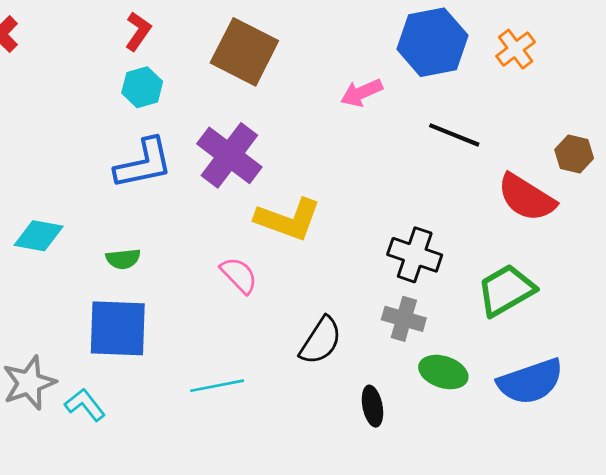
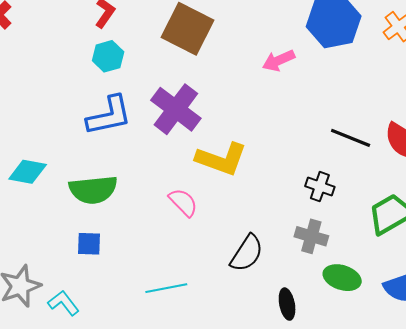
black line: (454, 135) -> (351, 138), moved
black cross: (415, 255) -> (320, 187), size x0.7
green semicircle: (123, 259) -> (93, 190), size x1.8
blue square: (118, 328) -> (89, 244), size x0.5

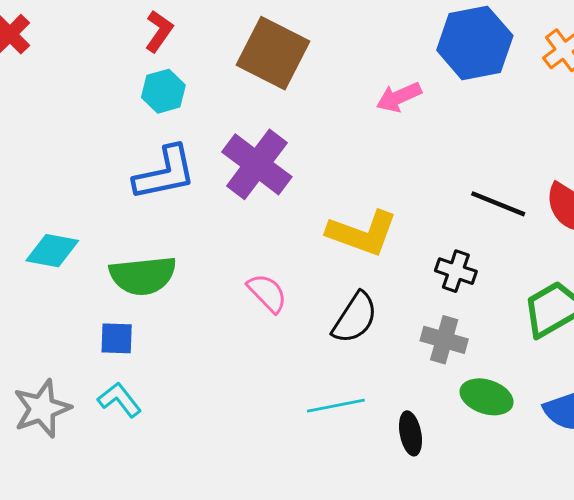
yellow L-shape: (221, 159) -> (362, 233), moved
blue square: (89, 244) -> (117, 338), moved
black semicircle: (247, 253) -> (355, 318), moved
cyan line: (166, 288) -> (336, 406), moved
cyan L-shape: (64, 303) -> (119, 400), moved

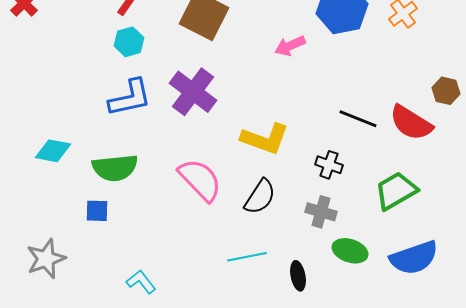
pink semicircle: (267, 293) -> (200, 180), size x1.6
cyan L-shape: (119, 400) -> (141, 282), moved

